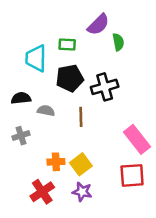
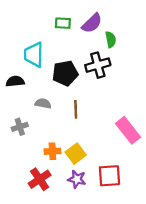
green rectangle: (67, 45) -> (63, 23), moved
black cross: (105, 87) -> (98, 65), moved
black semicircle: (21, 98) -> (15, 81), moved
red square: (132, 175) -> (109, 176), moved

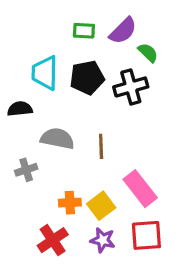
green semicircle: (111, 39) -> (148, 53), turned -35
black pentagon: (65, 73) -> (87, 78), moved
gray semicircle: (43, 104) -> (57, 139), size x1.5
pink rectangle: (128, 130) -> (140, 189), moved

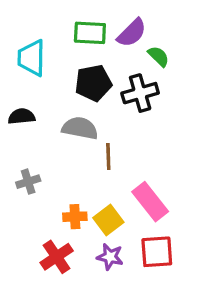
green rectangle: (84, 31) -> (90, 33), size x1.4
cyan trapezoid: (45, 73) -> (31, 58), moved
gray semicircle: (57, 139) -> (80, 128), moved

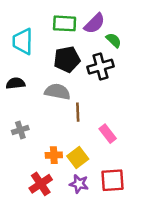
pink rectangle: (150, 202) -> (108, 134), moved, size x0.7

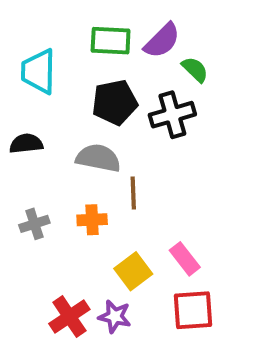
pink rectangle: (108, 134) -> (185, 259), moved
orange cross: (54, 155) -> (92, 220), moved
purple star: (79, 184) -> (115, 317), moved

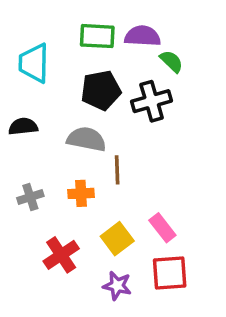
purple semicircle: (162, 41) -> (143, 36), turned -132
red cross: (69, 317) -> (61, 255), moved
purple star: (115, 317) -> (117, 286), moved

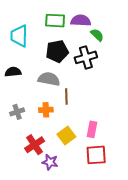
pink rectangle: (162, 228) -> (92, 129), turned 49
purple star: (117, 286) -> (50, 162), moved

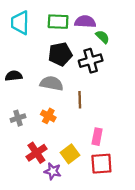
cyan trapezoid: (19, 36) -> (20, 23), moved
brown line: (66, 96) -> (80, 100), moved
orange cross: (46, 110) -> (48, 116), turned 32
yellow square: (66, 135) -> (70, 154), moved

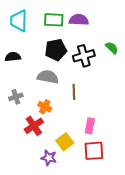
green semicircle: (103, 37) -> (112, 48), moved
black semicircle: (14, 76) -> (13, 57), moved
gray cross: (18, 118) -> (16, 97), moved
red cross: (36, 153) -> (34, 126), moved

